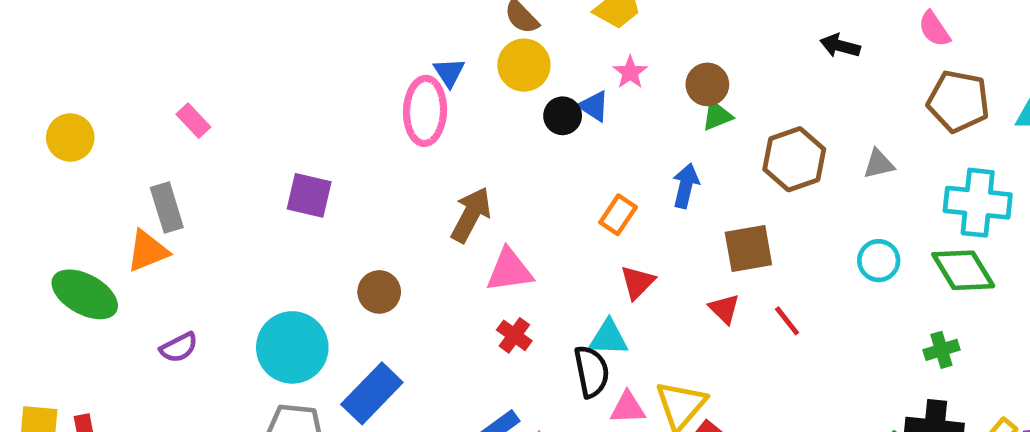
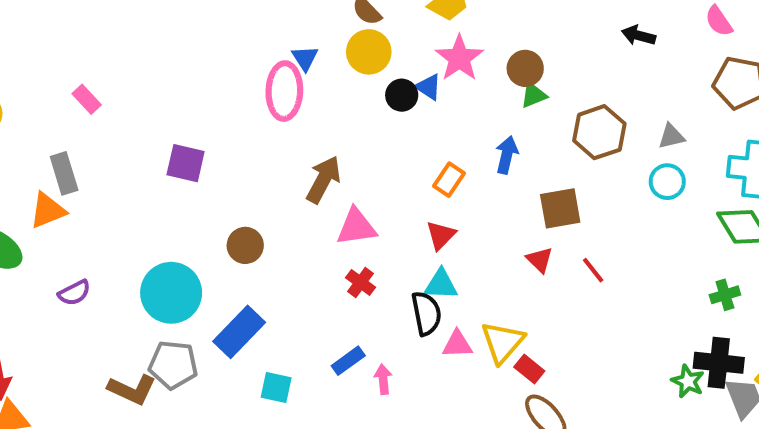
pink star: (630, 72) -> (459, 58), size x1.6
cyan circle: (879, 261) -> (667, 182), moved
red triangle: (637, 282) -> (441, 235), moved

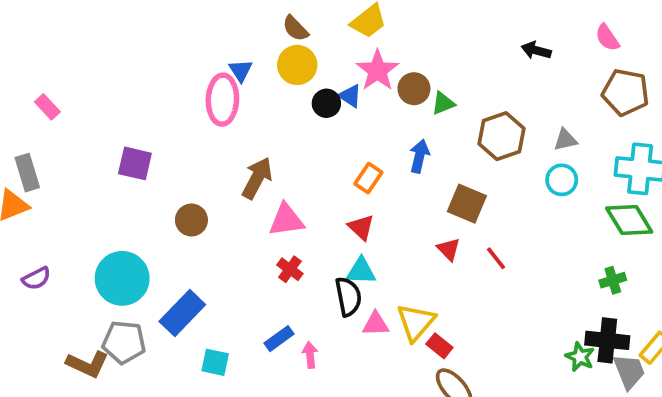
brown circle: (525, 68) -> (414, 89), moved
brown square: (560, 208) -> (467, 204), turned 33
red triangle: (441, 235) -> (361, 227), turned -32
brown circle: (245, 245) -> (191, 220), moved

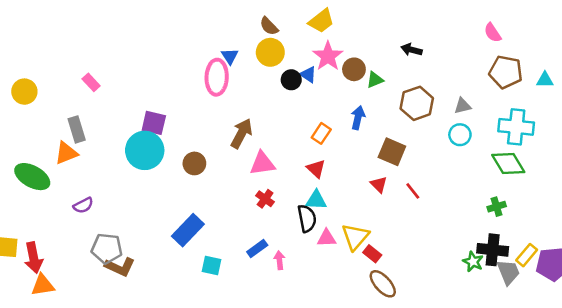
black arrow: (536, 50) -> (412, 50), moved
cyan circle: (122, 278) -> (145, 150), moved
gray pentagon: (124, 342) -> (107, 248), moved

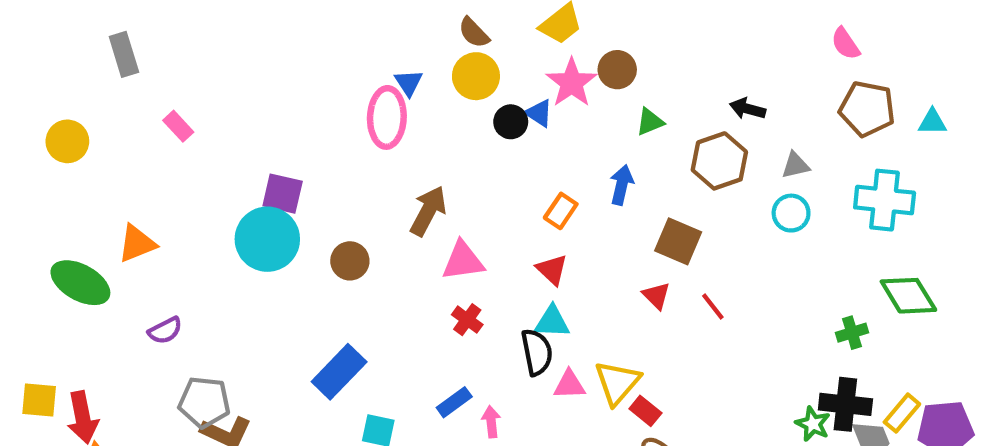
black arrow: (412, 50) -> (748, 109), moved
brown circle: (354, 69) -> (617, 70), moved
gray rectangle: (77, 129) -> (124, 54), moved
green diamond: (508, 163) -> (908, 296), moved

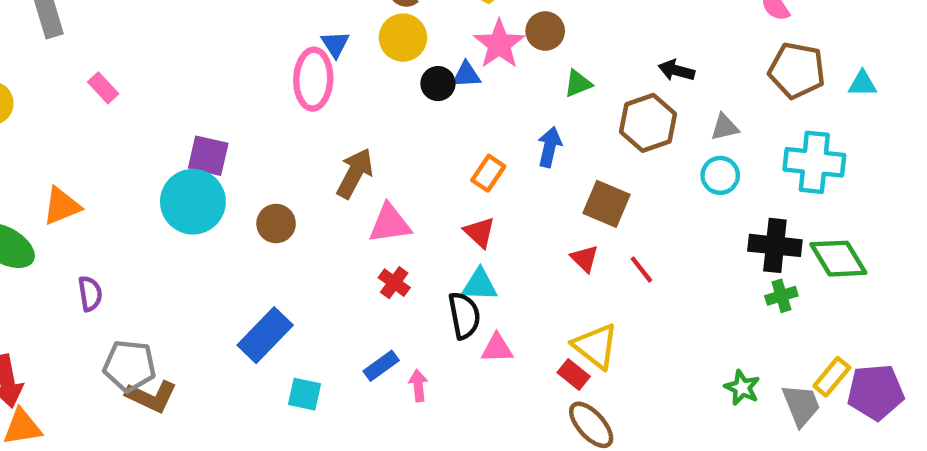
blue triangle: (539, 113) -> (466, 75), turned -36
purple semicircle: (165, 330) -> (90, 294), turned -72
yellow triangle: (617, 383) -> (596, 346), moved, turned -33
black cross: (845, 404) -> (775, 245), moved

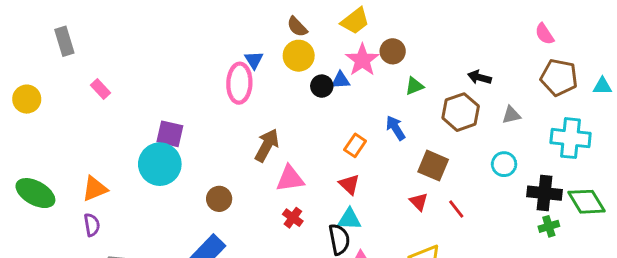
blue arrow: (550, 147) -> (396, 128), turned -45
cyan circle: (720, 175) -> (504, 164), moved
orange triangle: (62, 206) -> (95, 189), moved
brown circle: (276, 224) -> (219, 199), moved

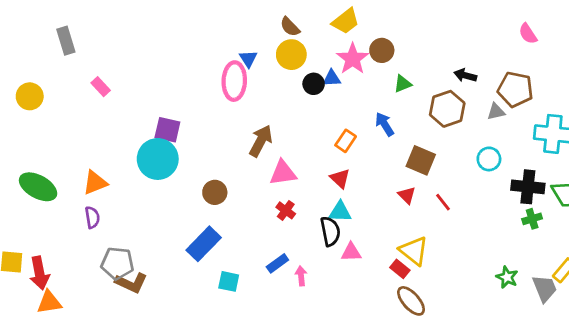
brown pentagon: (559, 77) -> (515, 89), moved

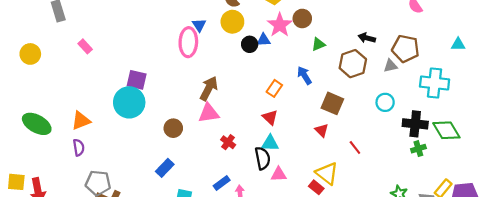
pink triangle: (283, 173) -> (209, 113), moved
red line: (443, 202) -> (355, 148), moved
blue rectangle: (204, 244) -> (165, 168), size x0.7

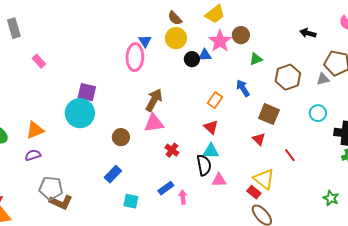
black arrow: (367, 38) -> (308, 33), moved
purple semicircle: (79, 148) -> (33, 155), turned -98

